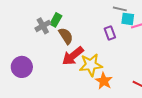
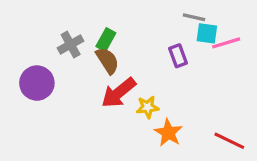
green rectangle: (56, 20) -> (106, 40), moved
yellow star: (91, 65) -> (148, 107), size x0.6
purple circle: (22, 67) -> (37, 83), moved

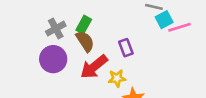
cyan square: (207, 33) -> (164, 20), turned -36
purple rectangle: (178, 56) -> (126, 48), moved
purple circle: (37, 83) -> (53, 59), moved

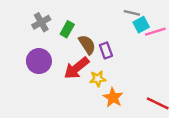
gray cross: (56, 29) -> (41, 22), moved
brown semicircle: (85, 41) -> (87, 45), moved

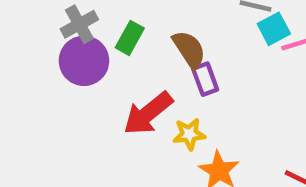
brown semicircle: (87, 45) -> (189, 49), moved
purple circle: (39, 61) -> (84, 61), moved

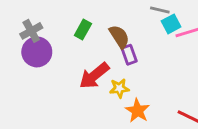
gray cross: (79, 24) -> (31, 31), moved
purple circle: (84, 61) -> (37, 52), moved

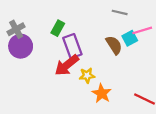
cyan square: (171, 24) -> (130, 38), moved
brown semicircle: (119, 37) -> (114, 45), moved
purple rectangle: (129, 55) -> (72, 46), moved, size x1.5

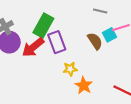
green rectangle: (58, 28) -> (43, 26), size x1.6
red arrow: (67, 65) -> (33, 47), moved

